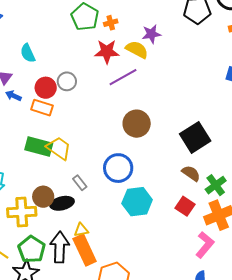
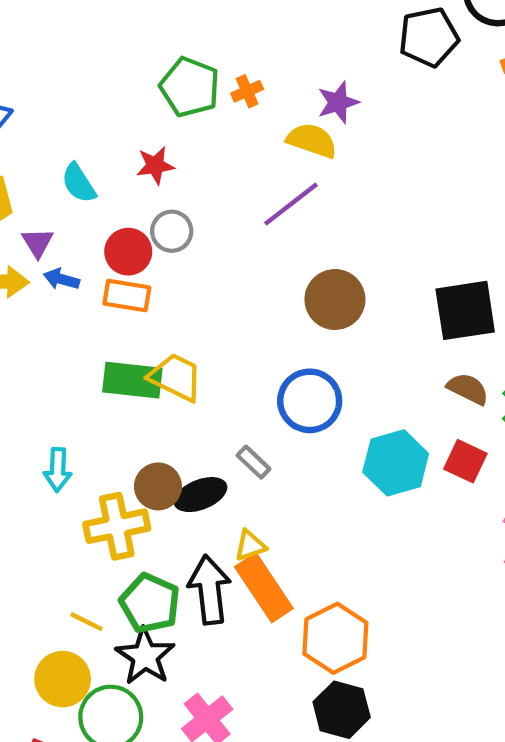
red star: (107, 52) -> (155, 165), moved, size x0.7
black square: (195, 137) -> (465, 310), turned 32
gray rectangle: (80, 183) -> (253, 462), moved
cyan hexagon: (137, 202) -> (396, 463), moved

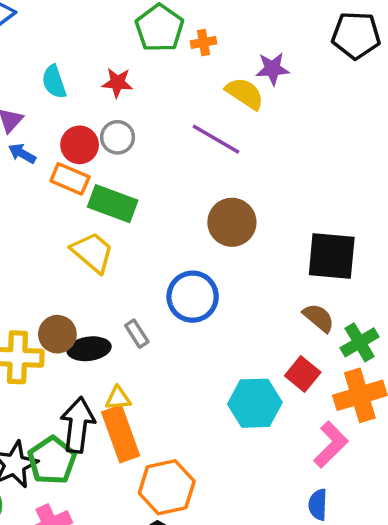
purple line: (291, 204) -> (216, 139), turned 54
green rectangle: (132, 380) -> (113, 204), moved
cyan hexagon: (396, 463) -> (255, 403), moved
green pentagon: (150, 603) -> (52, 460), moved

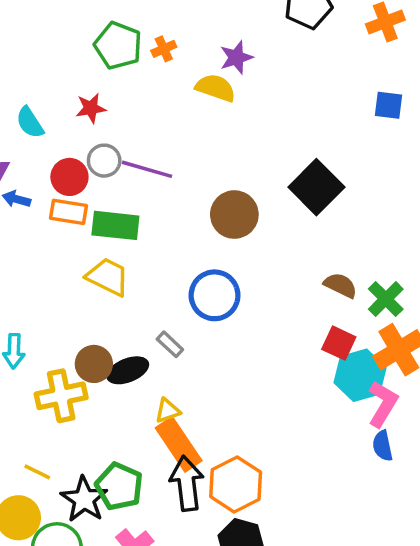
purple line: (216, 139) -> (147, 169), moved
black square: (332, 256) -> (316, 187), moved, turned -36
cyan hexagon: (255, 403) -> (360, 375), moved
black arrow: (78, 425) -> (187, 483), moved
blue semicircle: (318, 505) -> (383, 446), moved

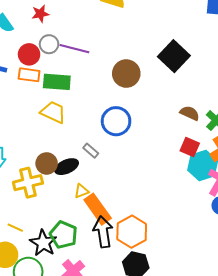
yellow triangle: (167, 411) -> (81, 191), moved

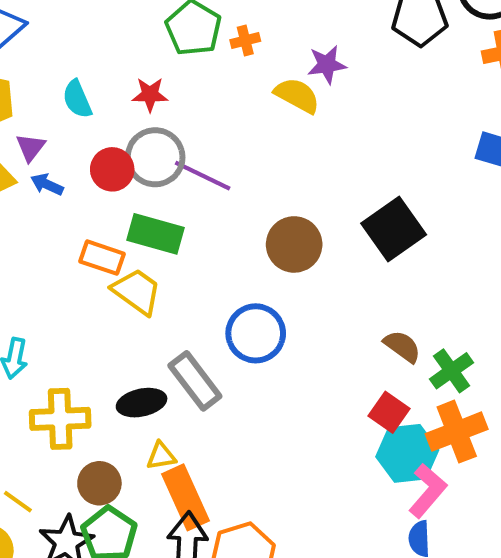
gray circle: (49, 44) -> (155, 157), size x1.5
orange rectangle: (29, 75) -> (102, 258), moved
gray rectangle: (91, 151) -> (195, 381), size x1.8
brown circle: (47, 163) -> (99, 483), moved

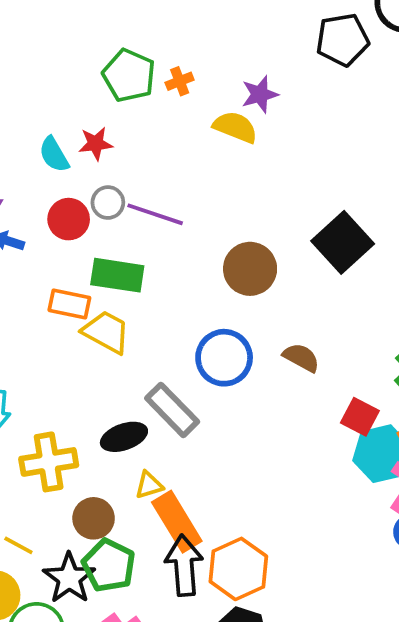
cyan semicircle: (77, 99) -> (54, 155), moved
gray circle: (155, 157) -> (108, 203), size x0.6
brown semicircle: (402, 346) -> (301, 358), moved

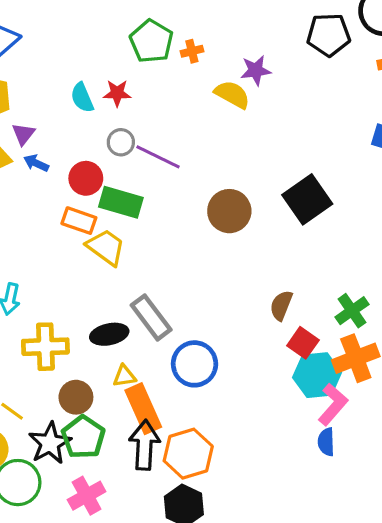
red circle: (69, 219) -> (86, 178), moved
blue circle: (224, 358) -> (194, 364), moved
brown semicircle: (301, 358) -> (281, 305), moved, turned -104

